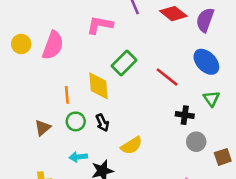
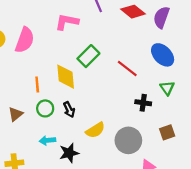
gray circle: (196, 142) -> (128, 140), moved, size x1.5
brown square: (223, 157) -> (167, 132), moved

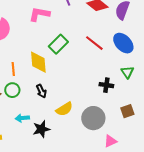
red line: (127, 69) -> (94, 43), moved
green circle: (45, 108) -> (12, 90), moved

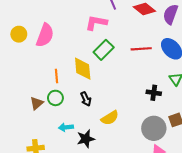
pink L-shape: (39, 14) -> (96, 23), moved
red line: (94, 43) -> (141, 49), turned -42
gray circle: (93, 118) -> (154, 128), moved

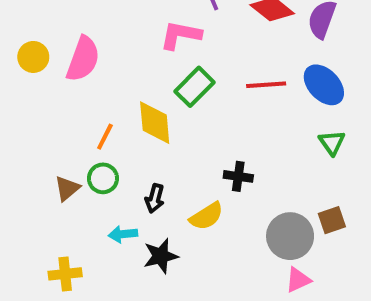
orange line: (56, 76) -> (105, 137), turned 32
black cross: (154, 93) -> (238, 176), moved
black arrow: (86, 99) -> (155, 198), moved, turned 40

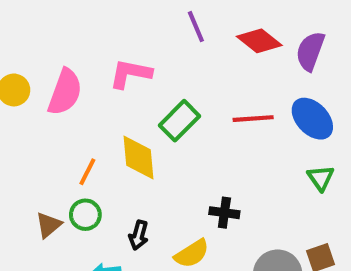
pink L-shape: (181, 35) -> (130, 74), moved

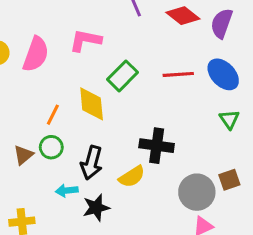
black cross: (224, 213) -> (157, 146), size x1.5
black arrow: (139, 235) -> (92, 163), size x1.5

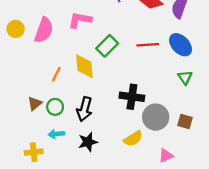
green circle: (51, 147) -> (55, 107), moved
yellow semicircle: (132, 177) -> (133, 139), moved
brown square: (229, 180) -> (185, 122), turned 35
cyan arrow: (67, 191) -> (56, 134), moved
gray circle: (197, 192) -> (156, 117), moved

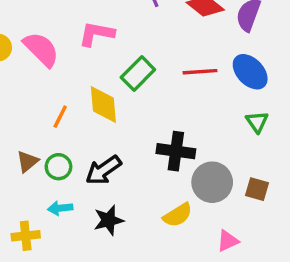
pink semicircle: (44, 30) -> (41, 49), turned -65
black arrow: (84, 109) -> (103, 170), turned 40

